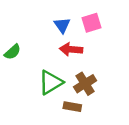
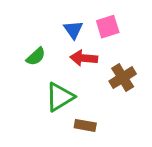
green semicircle: (13, 52) -> (36, 57), moved
brown cross: (85, 84) -> (123, 78), moved

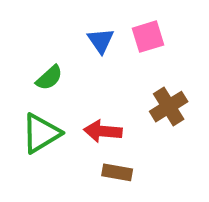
red arrow: (84, 58) -> (103, 131), moved
green triangle: (60, 97) -> (41, 133), moved

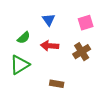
pink square: (148, 37) -> (86, 23), moved
red arrow: (103, 131) -> (50, 46), moved

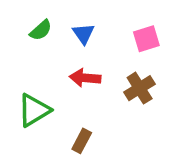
green semicircle: (24, 38) -> (41, 30), moved
brown rectangle: (57, 84) -> (82, 141), moved, turned -72

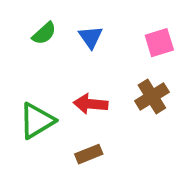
red arrow: (85, 78) -> (91, 104), moved
brown rectangle: (82, 141) -> (89, 154), turned 40

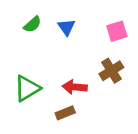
red arrow: (91, 104) -> (75, 87), moved

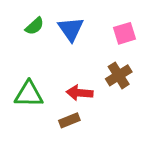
blue triangle: (66, 27) -> (71, 29), size x1.4
green triangle: (27, 88) -> (29, 94), turned 32

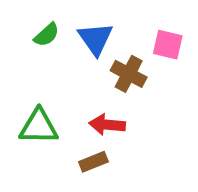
pink square: (124, 33) -> (168, 45), turned 30
brown cross: (119, 75) -> (129, 74), moved, turned -30

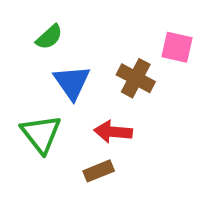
blue triangle: (95, 39) -> (72, 82), moved
green triangle: (39, 127) -> (41, 134), turned 51

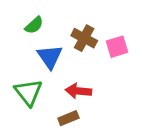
pink square: (177, 47) -> (117, 47), moved, turned -30
brown cross: (136, 78) -> (84, 38), moved

